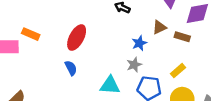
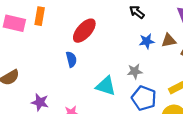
orange rectangle: (31, 34) -> (40, 16), turned 63
blue star: (139, 43) -> (147, 41), moved

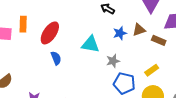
red ellipse: (84, 31) -> (50, 33), moved
cyan triangle: (106, 86) -> (90, 44), moved

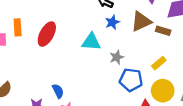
brown triangle: (139, 30) -> (141, 22), size x1.5
blue star: (120, 33) -> (112, 22), moved
blue semicircle: (56, 58) -> (58, 91), moved

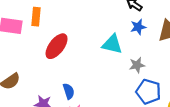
red ellipse: (47, 34) -> (57, 46), moved

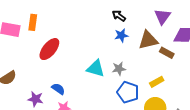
cyan triangle: (112, 44) -> (96, 69), moved
blue semicircle: (69, 91) -> (58, 89), turned -40

